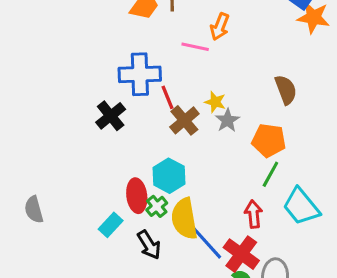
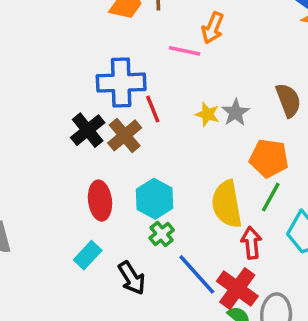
brown cross: (184, 120) -> (125, 135), moved
gray star: (227, 120) -> (236, 113), moved
red ellipse: (137, 196) -> (100, 201), moved
green cross: (157, 206) -> (162, 234), moved
yellow semicircle: (184, 219) -> (227, 204), moved

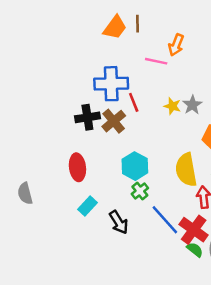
black cross: (88, 130) -> (87, 117), turned 30
red ellipse: (100, 201) -> (77, 167), moved

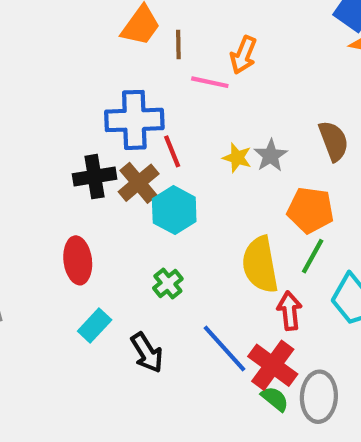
brown line: (137, 24) -> (178, 44), moved
cyan hexagon: (135, 166) -> (174, 210), moved
green cross: (140, 191) -> (168, 283), moved

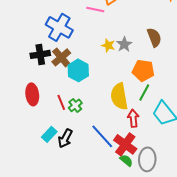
blue cross: (134, 120) -> (59, 27), turned 32
red line: (172, 151) -> (61, 102), moved
cyan rectangle: (95, 325) -> (49, 134), moved
black arrow: (147, 353) -> (65, 138), turned 60

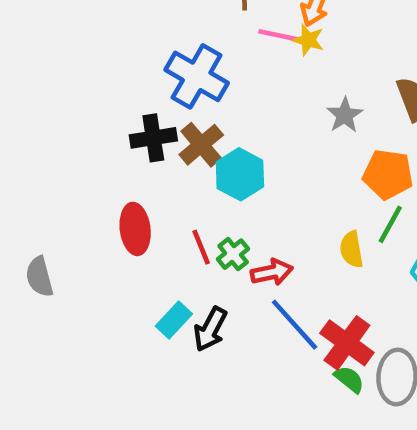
yellow star: (108, 45) -> (308, 40), moved
yellow semicircle: (119, 96) -> (351, 249), moved, size x0.6
red arrow: (133, 118) -> (272, 272), moved, turned 84

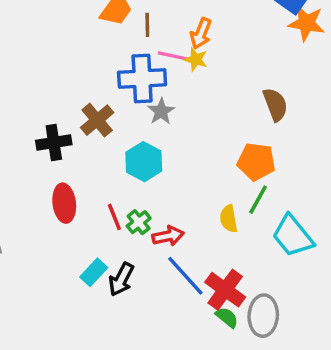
blue cross: (197, 76) -> (142, 79), moved, turned -33
gray star: (345, 115) -> (161, 111), moved
black cross: (153, 138) -> (54, 143), moved
brown cross: (201, 145) -> (97, 120), moved

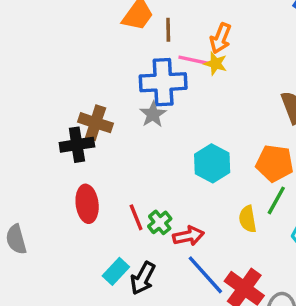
gray star: (161, 111) -> (153, 114), moved
brown cross: (97, 120) -> (96, 123), moved, turned -32
cyan hexagon: (144, 162) -> (212, 163), moved

